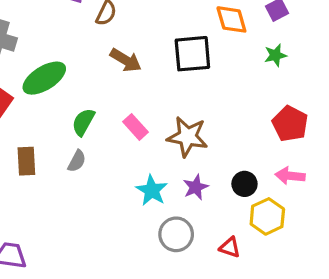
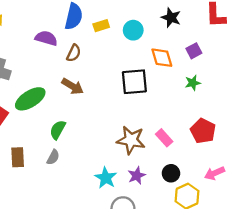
brown arrow: (126, 60) -> (73, 86), moved
pink rectangle: (135, 127) -> (164, 138), moved
pink arrow: (290, 176) -> (214, 173), moved, turned -30

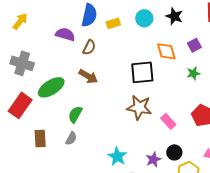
cyan circle: (133, 30) -> (144, 18), moved
brown star: (131, 140) -> (139, 107), moved
purple star: (137, 176) -> (153, 159), moved

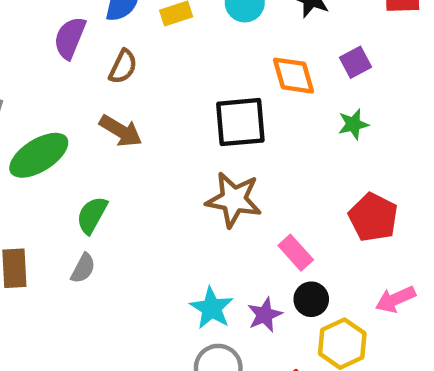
purple semicircle: (65, 34) -> (70, 38), turned -84
pink rectangle: (168, 121) -> (296, 253), moved
cyan star: (117, 156) -> (212, 308), moved

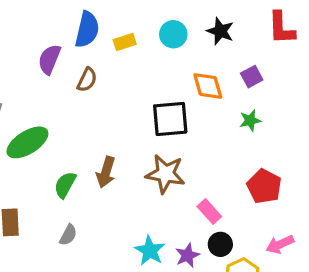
brown arrow: (121, 131) -> (106, 172), moved, turned 76
gray semicircle: (83, 268) -> (68, 235), moved

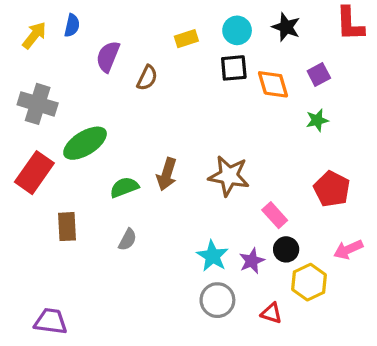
blue semicircle: (87, 30) -> (72, 25), moved, size x0.6
black square: (170, 119) -> (234, 68), moved, size x0.7
green semicircle: (65, 185) -> (124, 187), turned 40

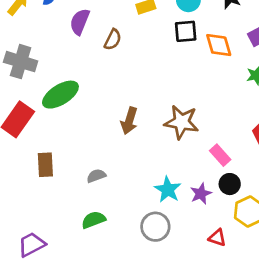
green semicircle: (124, 187) -> (93, 220), moved
gray semicircle: (128, 240) -> (96, 176), turned -138
gray circle: (217, 300) -> (155, 227), moved
purple trapezoid: (51, 321) -> (32, 245), turned -36

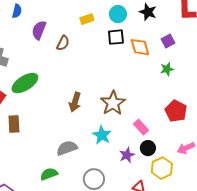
brown star: (182, 122) -> (113, 103), turned 30
brown rectangle: (45, 165) -> (14, 124), moved
gray semicircle: (96, 176) -> (67, 148), moved, size x1.5
cyan star: (168, 190) -> (102, 135), moved

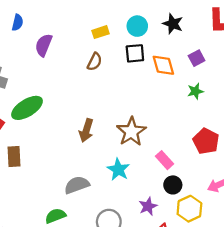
brown semicircle: (63, 43) -> (95, 62), moved
purple star: (127, 155) -> (148, 206), moved

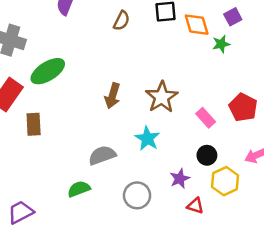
green star: (195, 91) -> (221, 44), moved
pink rectangle: (165, 160) -> (206, 118), moved

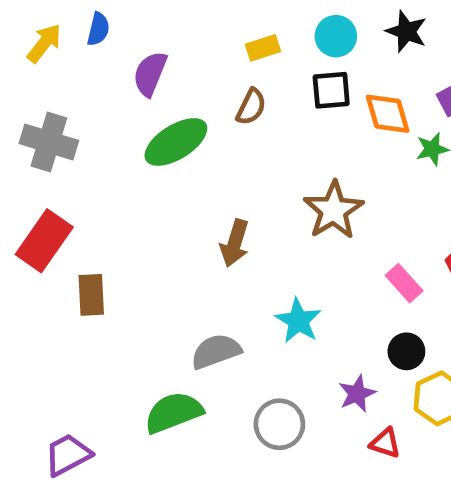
green ellipse: (48, 71) -> (176, 142), moved
brown star: (162, 97) -> (334, 210), moved
green semicircle: (79, 189) -> (174, 412), size x1.4

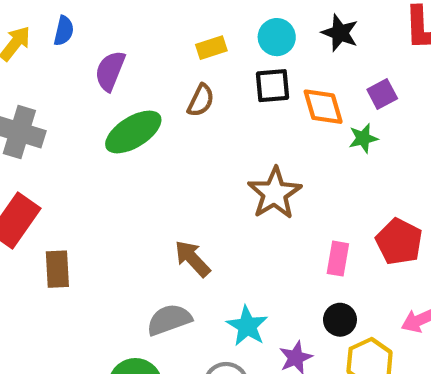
brown arrow: (235, 243) -> (192, 259), moved, turned 120
pink rectangle: (404, 283) -> (338, 259), turned 52
cyan star: (298, 321) -> (247, 326), moved

